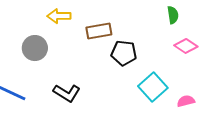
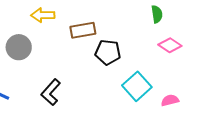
black L-shape: (67, 93) -> (51, 92), turned 100

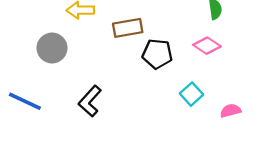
pink diamond: (170, 45) -> (207, 46), moved
cyan square: (137, 86) -> (192, 94), size x0.7

